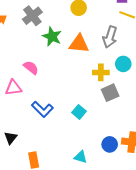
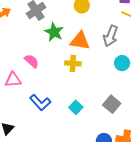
yellow cross: (101, 72) -> (73, 63), moved
gray square: (110, 93) -> (112, 104), moved, turned -30

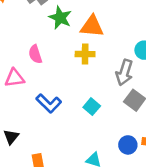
gray arrow: (111, 36) -> (124, 73), moved
pink semicircle: (32, 61) -> (35, 54), turned -147

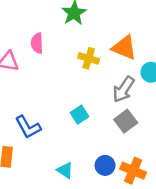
orange triangle: (92, 26) -> (124, 48), moved
blue L-shape: (49, 103) -> (28, 127), moved

